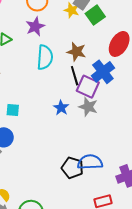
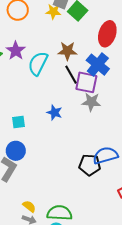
purple star: (35, 26) -> (16, 51), moved
cyan semicircle: (45, 57) -> (38, 63), turned -145
blue star: (61, 108) -> (54, 113), moved

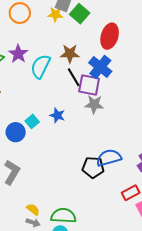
cyan square: (18, 122) -> (32, 121), moved, turned -32
blue circle: (16, 151) -> (16, 132), moved

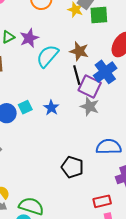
green square: (80, 14) -> (99, 15), turned 30
blue semicircle: (109, 158) -> (109, 147), moved

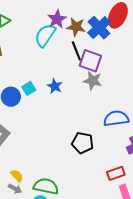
purple star: (29, 38) -> (57, 19), moved
blue cross: (105, 72) -> (99, 28), moved

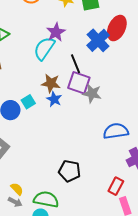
brown star: (76, 27) -> (51, 83), moved
purple square: (90, 61) -> (79, 83), moved
black pentagon: (82, 143) -> (70, 171), moved
red rectangle: (116, 173) -> (116, 186), turned -42

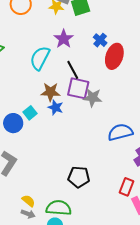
red ellipse: (117, 28) -> (114, 56), moved
purple star: (56, 32) -> (64, 39), moved
blue cross: (98, 40) -> (100, 40), moved, size x0.6

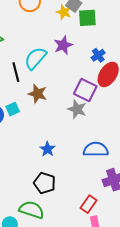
black line: (73, 70) -> (16, 72), moved
purple square: (78, 88) -> (85, 90), moved
blue star: (56, 107) -> (47, 149), moved
green semicircle: (59, 208) -> (32, 210), moved

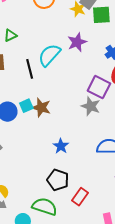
brown star: (38, 94) -> (41, 107), moved
red rectangle: (89, 204) -> (80, 197), moved

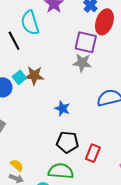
cyan semicircle: (49, 55) -> (30, 23), turned -45

